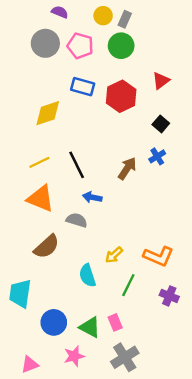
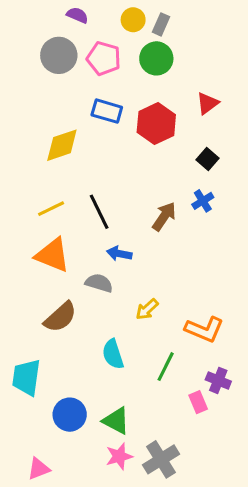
yellow arrow: (114, 255) -> (147, 309), moved
pink rectangle: (115, 322) -> (198, 402), moved
pink star: (74, 356) -> (119, 456), moved

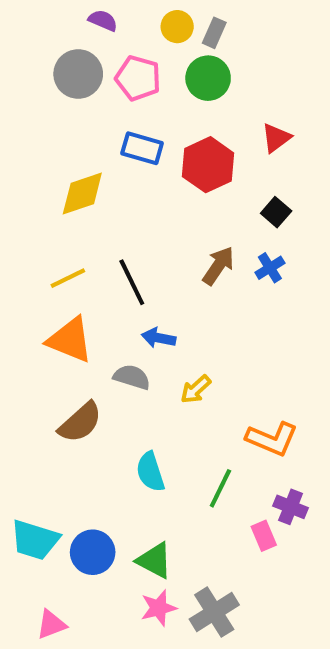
brown arrow: (164, 216) -> (218, 266), moved
yellow arrow: (147, 309) -> (196, 389), moved
cyan trapezoid: (26, 377) -> (35, 540), moved, turned -81

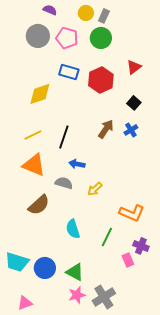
black line: (132, 282) -> (64, 137), turned 45

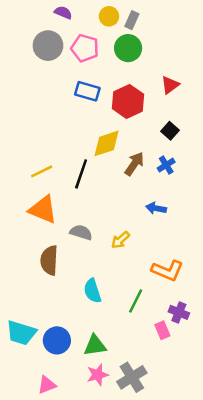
yellow diamond: (40, 94) -> (106, 143), moved
blue arrow: (77, 164) -> (156, 208), moved
brown semicircle: (39, 205) -> (49, 260), turned 135
green triangle: (75, 272) -> (95, 345), turned -36
pink triangle: (25, 303) -> (47, 385), moved

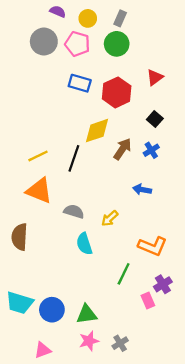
yellow circle: (109, 16) -> (88, 18), moved
brown semicircle: (49, 260) -> (20, 237), moved
cyan semicircle: (92, 291) -> (84, 244), moved
purple cross: (179, 312) -> (163, 284), turned 36
gray cross: (132, 377) -> (120, 343), size x0.6

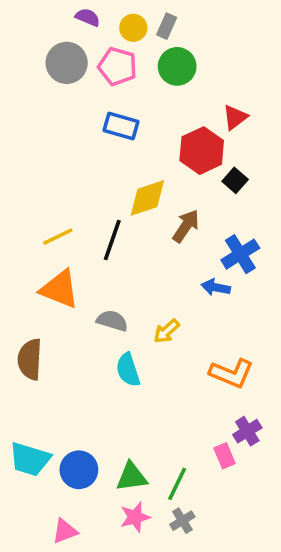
gray rectangle: (120, 18) -> (167, 26), moved
red hexagon: (117, 92) -> (202, 151), moved
blue cross: (151, 150) -> (240, 254), moved, size x1.5
green line: (124, 274) -> (177, 484), moved

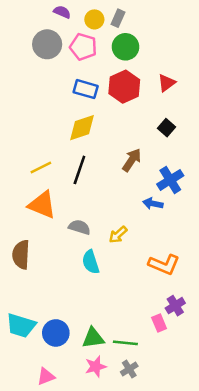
red hexagon: (202, 151) -> (124, 87), moved
yellow diamond: (147, 198) -> (82, 128), moved
green line: (177, 484) -> (125, 343), turned 70

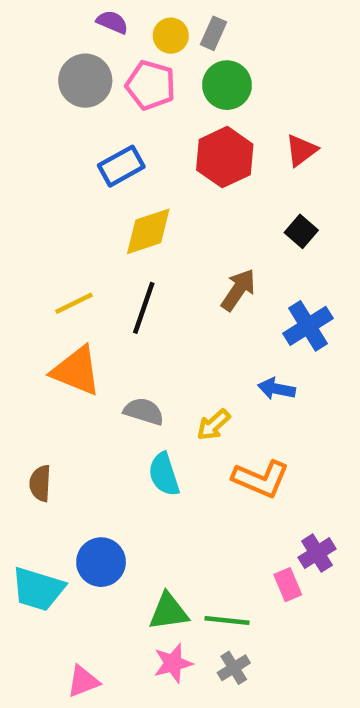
blue rectangle: (86, 89) -> (121, 166), moved, turned -45
blue arrow: (153, 204) -> (276, 389), moved
brown semicircle: (21, 255) -> (40, 483), moved, size x0.7
orange L-shape: (164, 265) -> (261, 479), moved
blue circle: (56, 333) -> (101, 562), moved

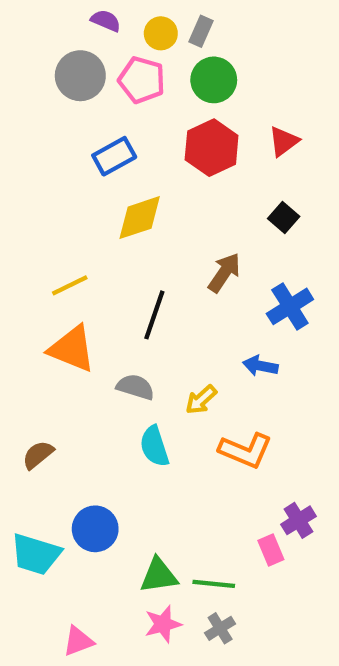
black line: (144, 308) -> (154, 315), moved
brown semicircle: (40, 483) -> (38, 455), turned 48

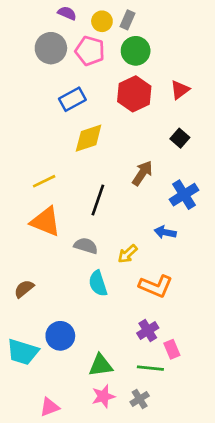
purple cross: (298, 520) -> (148, 330), moved
green line: (214, 584) -> (150, 368), moved

